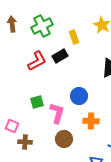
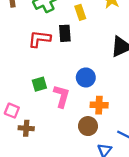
black rectangle: (60, 56) -> (65, 33), turned -63
red L-shape: (37, 61) -> (39, 39), turned -145
brown circle: (64, 139) -> (88, 126), moved

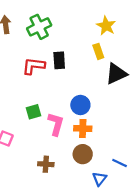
yellow rectangle: (80, 12) -> (98, 51), moved
orange cross: (99, 105) -> (83, 128), moved
brown cross: (26, 128) -> (46, 164), moved

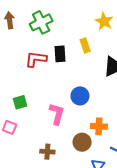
yellow rectangle: (98, 51) -> (85, 46), moved
green square: (34, 112) -> (20, 102), moved
orange cross: (83, 128) -> (99, 126), moved

